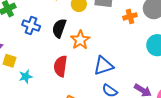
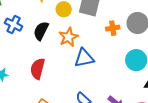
orange star: (80, 40) -> (68, 37), moved
blue triangle: (103, 66) -> (84, 58), moved

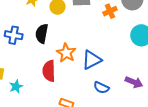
orange star: (68, 37) -> (66, 53), moved
blue triangle: (84, 58) -> (92, 60), moved

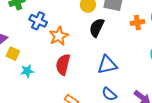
black semicircle: (42, 34) -> (97, 28), moved
orange star: (66, 53) -> (59, 36), moved

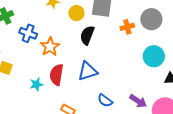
blue triangle: (107, 65) -> (88, 71), moved
cyan star: (27, 71) -> (36, 84), moved

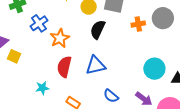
blue cross: (28, 33) -> (39, 23), turned 30
cyan circle: (154, 56) -> (154, 69), moved
cyan star: (36, 84) -> (42, 88), moved

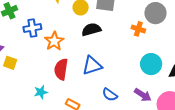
blue cross: (39, 23) -> (32, 28), turned 30
orange cross: (138, 24) -> (138, 29), moved, turned 32
black semicircle: (98, 30) -> (91, 30), turned 54

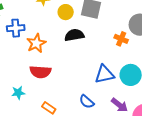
blue triangle: (92, 66) -> (104, 74), moved
red semicircle: (61, 69) -> (40, 72), turned -100

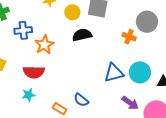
red semicircle: (40, 72) -> (34, 72), moved
blue semicircle: (87, 102) -> (81, 100), moved

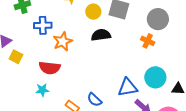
gray circle: (147, 22) -> (158, 19), moved
blue triangle: (114, 73) -> (128, 87), moved

